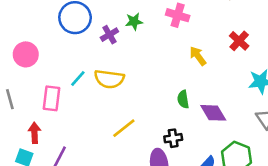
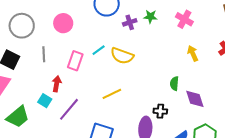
yellow line: (124, 128) -> (112, 94), moved

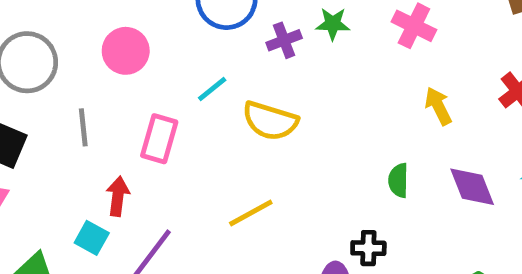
cyan line: (99, 50) -> (212, 89), moved
purple diamond: (195, 99) -> (472, 187), moved

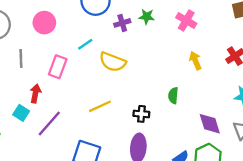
purple diamond: (472, 187) -> (210, 124), moved
black cross: (368, 248) -> (141, 114), moved

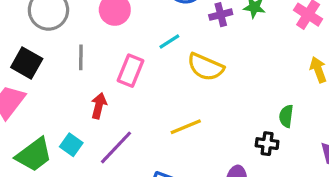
cyan square: (21, 113) -> (71, 145), moved
black cross: (141, 114) -> (267, 144), moved

